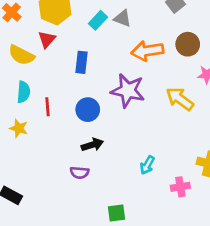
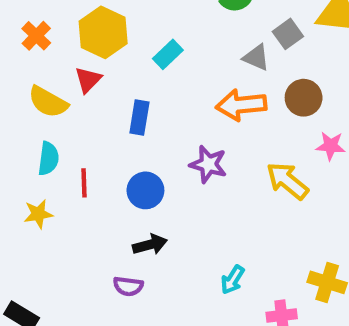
gray triangle: (122, 18) -> (256, 58), moved
purple star: (128, 91) -> (208, 164), size x0.7
yellow star: (19, 128) -> (38, 214), turned -30

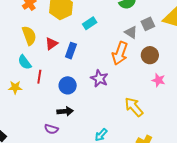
red triangle: (88, 80) -> (51, 44), moved
yellow semicircle: (48, 102) -> (29, 36), turned -150
orange arrow: (241, 105) -> (120, 53), turned -75
cyan semicircle: (48, 159) -> (25, 62), turned 126
yellow arrow: (287, 181) -> (134, 107), moved

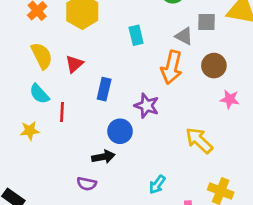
cyan rectangle: (90, 23) -> (136, 35), moved, turned -64
gray square: (148, 24) -> (206, 22), turned 32
blue rectangle: (71, 51) -> (104, 89), moved
blue circle: (68, 85) -> (120, 131), moved

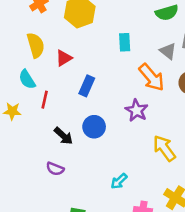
orange arrow: (172, 67) -> (152, 77), turned -64
purple star: (147, 106) -> (137, 110), moved
black arrow: (103, 157) -> (63, 136), moved, turned 42

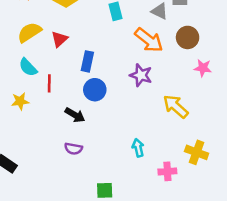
yellow semicircle: (36, 45) -> (29, 32), turned -95
blue circle: (94, 127) -> (95, 90), moved
cyan arrow: (119, 181) -> (138, 148), turned 132

